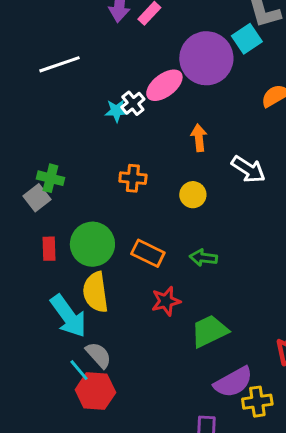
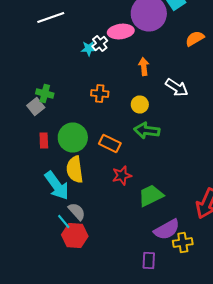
pink ellipse: (164, 85) -> (121, 32), turned 30
green arrow: (203, 258) -> (147, 130), moved, size x1.4

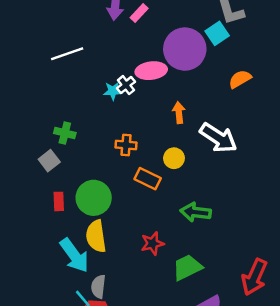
white arrow: (177, 88) -> (218, 138), size x1.4
green cross: (45, 94) -> (65, 133), moved
green arrow: (147, 130) -> (196, 212), moved
orange rectangle: (110, 144) -> (148, 179), moved
gray semicircle: (77, 212) -> (98, 287), turned -132

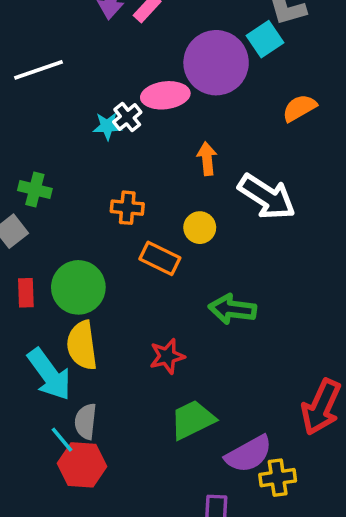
green trapezoid: (187, 267) -> (192, 420), moved

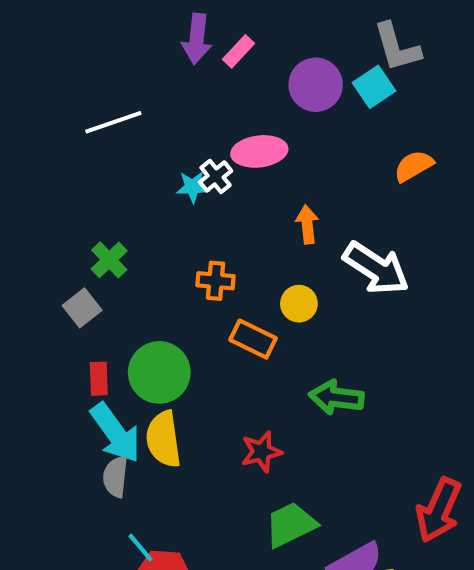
purple circle: (216, 63) -> (316, 85), moved, size x0.7
green cross: (35, 190) -> (109, 260), turned 32
cyan arrow: (49, 374) -> (115, 433), moved
gray semicircle: (86, 421) -> (115, 477), moved

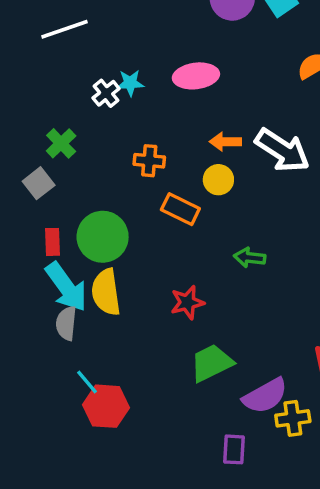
pink ellipse: (259, 151) -> (196, 76), moved
white cross: (216, 176) -> (106, 93), moved
orange arrow: (307, 224) -> (225, 142), moved, turned -84
green arrow: (336, 397) -> (250, 258), size x0.7

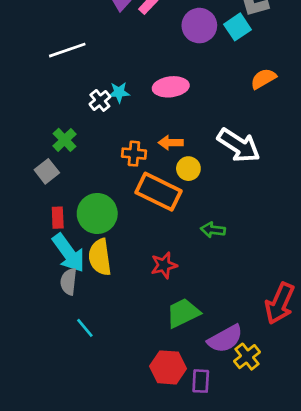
orange arrow: (225, 142) -> (171, 143), moved
orange rectangle: (180, 209) -> (158, 192), size x1.5
red hexagon: (106, 406) -> (168, 367), moved
yellow cross: (293, 418) -> (247, 357), turned -30

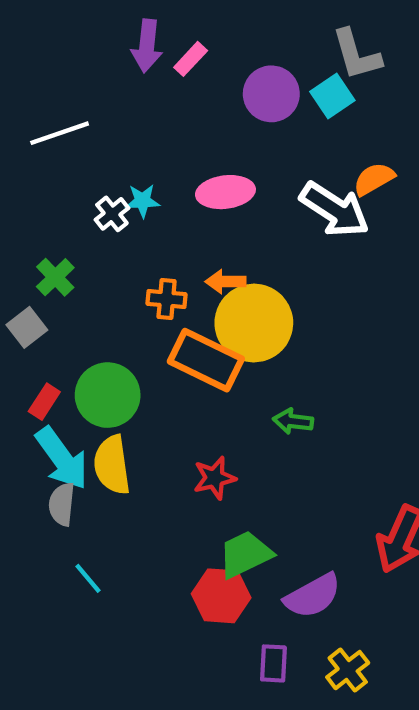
white arrow: (239, 145) -> (335, 210), moved
yellow circle: (188, 169) -> (254, 323), size x2.0
red rectangle: (58, 218) -> (44, 402), turned 35
yellow cross: (247, 357) -> (348, 670), moved
red hexagon: (168, 367) -> (221, 596), moved

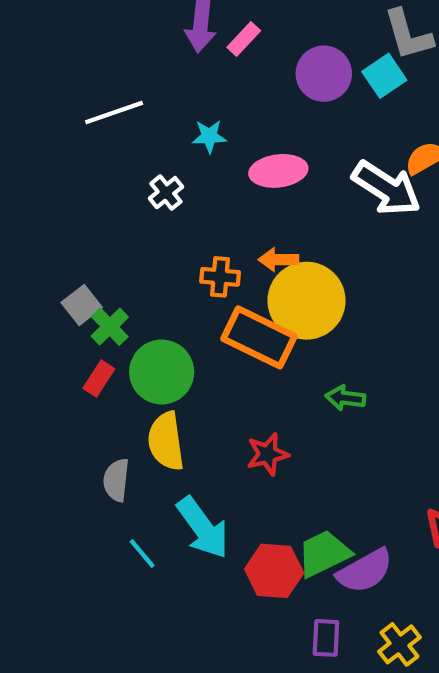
cyan star: (143, 201) -> (209, 136), moved
green cross: (55, 277) -> (110, 327), moved
cyan arrow: (62, 458) -> (203, 528), moved
green trapezoid: (245, 554) -> (324, 554), moved

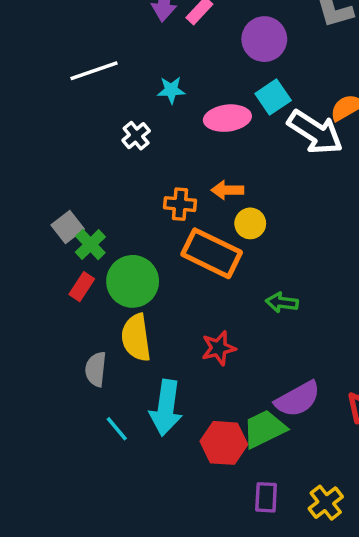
cyan square: (384, 76) -> (273, 97), moved
yellow circle: (306, 301) -> (250, 223), size x0.5
cyan arrow: (203, 528) -> (166, 408), turned 44
purple semicircle: (365, 571) -> (298, 399), moved

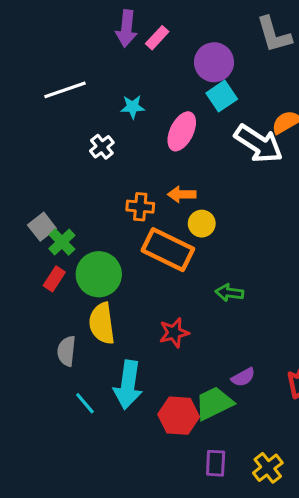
cyan square: (273, 97) -> (222, 96), moved
pink ellipse: (227, 118) -> (182, 131), turned -57
purple semicircle: (298, 399) -> (243, 377), size x0.6

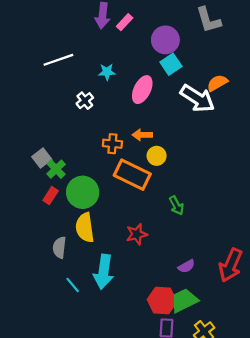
green arrow: (229, 293) -> (176, 206), turned -126
green trapezoid: (214, 403) -> (184, 300), moved
red hexagon: (179, 416) -> (162, 300), moved

